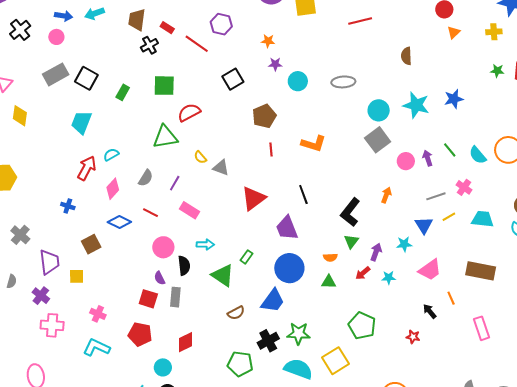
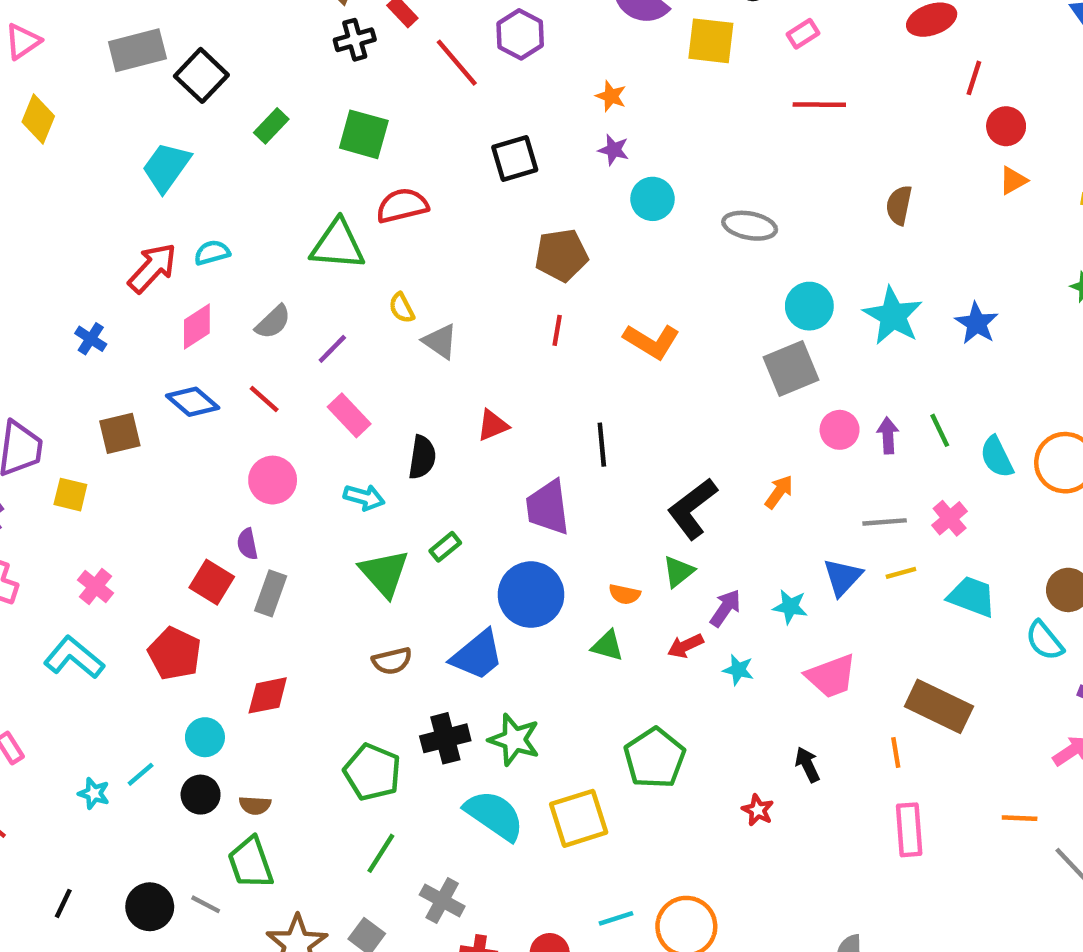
blue star: (454, 99) -> (977, 323), turned 30
red triangle: (253, 198) -> (493, 425), size x0.6
black semicircle: (184, 266) -> (422, 457), moved
orange line: (451, 298) -> (896, 753), moved

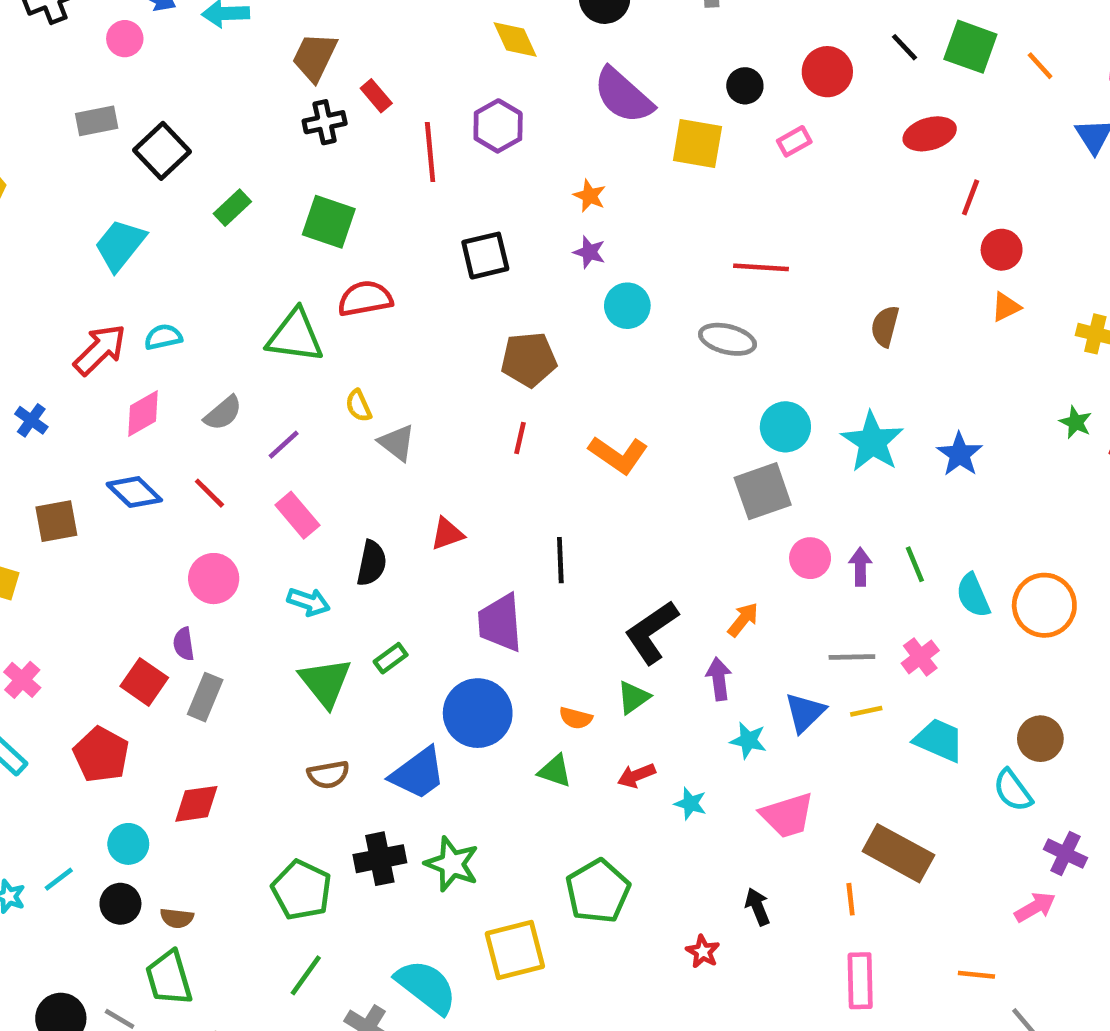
gray rectangle: (137, 50) -> (97, 121), size x0.7
red line: (457, 63) -> (430, 152), turned 32
red line: (819, 105) -> (761, 267), moved
purple arrow: (725, 608) -> (719, 679), moved, turned -45
cyan semicircle: (494, 815) -> (426, 987), moved

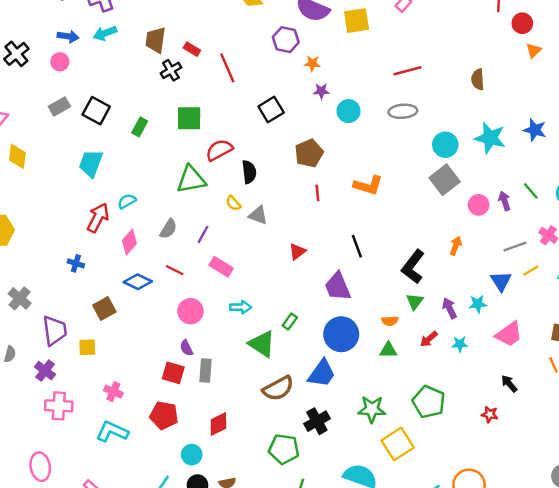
purple hexagon: (498, 126) -> (286, 40), moved
black semicircle: (372, 563) -> (249, 172), moved
purple arrow: (719, 679) -> (450, 308), moved
brown semicircle: (328, 775) -> (278, 388), size x1.5
green star: (452, 864) -> (372, 409), moved

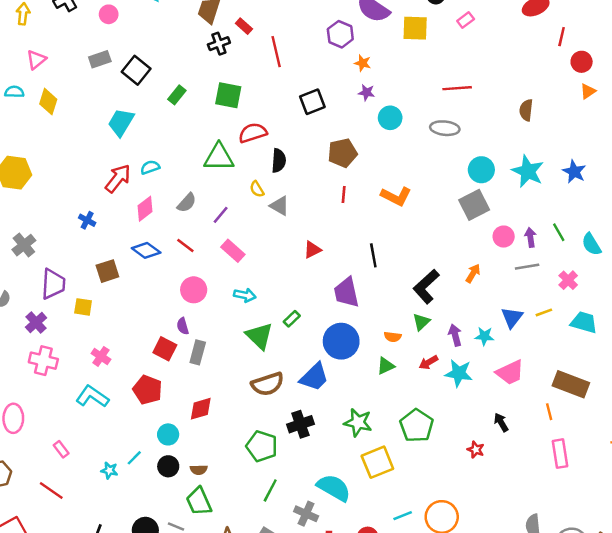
gray line: (515, 246) -> (527, 267), moved
cyan star: (460, 344) -> (459, 373), size x1.6
green triangle: (388, 350) -> (386, 366), turned -36

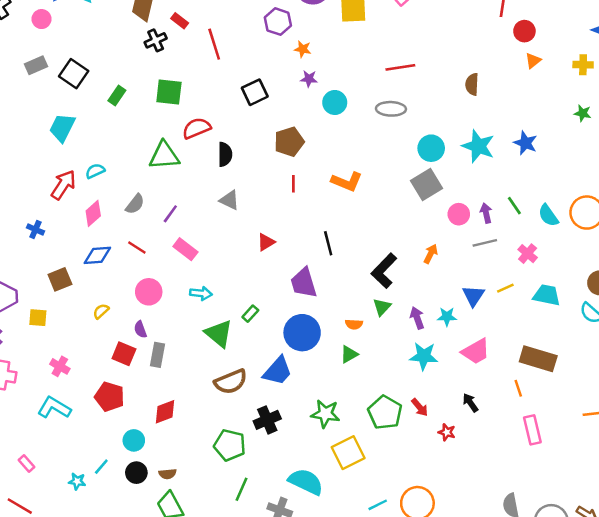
yellow semicircle: (257, 189) -> (101, 311), moved, turned 84
blue diamond: (146, 250) -> (97, 255), turned -36
red arrow: (428, 362) -> (420, 407), moved, turned -96

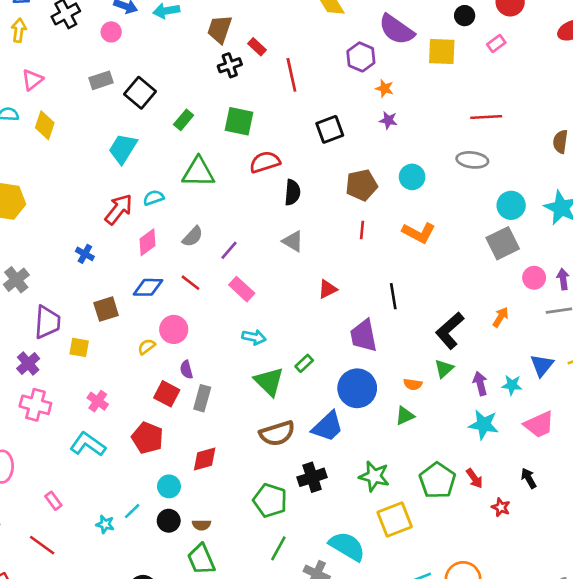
cyan circle: (335, 102) -> (412, 177), moved
green triangle: (164, 156) -> (198, 172), moved
pink circle: (149, 292) -> (174, 329), moved

